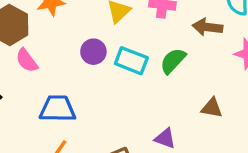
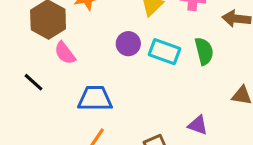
green semicircle: (173, 61) -> (204, 51), turned 124

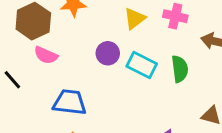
pink semicircle: (65, 53) -> (46, 55), turned -35

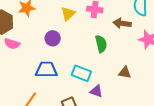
cyan rectangle: (142, 65) -> (81, 73), moved
blue trapezoid: (70, 102) -> (46, 70), moved

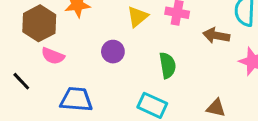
green semicircle: (101, 44) -> (167, 65), moved
blue trapezoid: (46, 70) -> (76, 99), moved

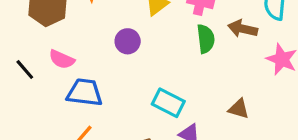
pink semicircle: (53, 56) -> (62, 59), moved
green semicircle: (167, 65) -> (206, 39), moved

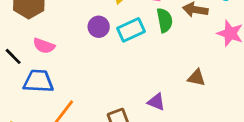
blue trapezoid: (85, 92) -> (38, 81), moved
cyan rectangle: (168, 103) -> (131, 30), moved, turned -48

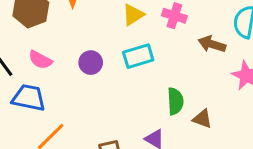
green semicircle: (165, 20) -> (175, 101), moved
purple circle: (99, 27) -> (91, 63), moved

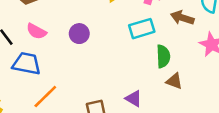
cyan rectangle: (138, 56) -> (142, 29), moved
green semicircle: (175, 101) -> (163, 56), moved

